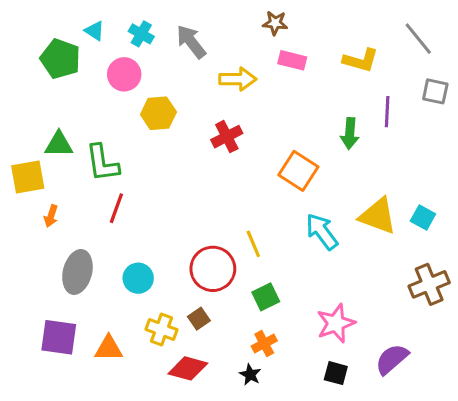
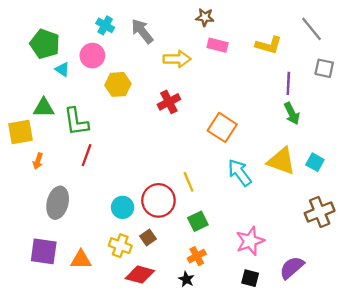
cyan triangle: (95, 31) -> (62, 69), moved
green arrow: (350, 133) -> (292, 113), moved, turned -30
cyan circle: (138, 278) -> (123, 207), moved

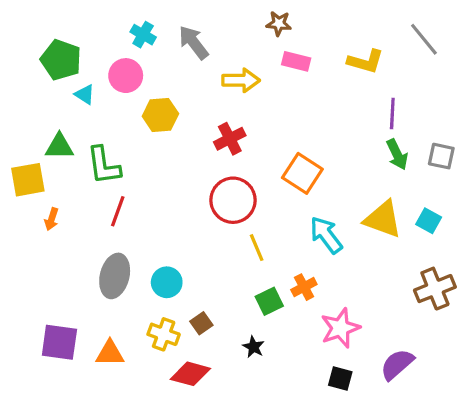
gray square: (324, 68) -> (441, 156), moved
red circle: (158, 200) -> (233, 200), moved
gray ellipse: (58, 203) -> (115, 276), moved
orange cross: (197, 256) -> (304, 287), moved
black star: (186, 279) -> (253, 347), moved

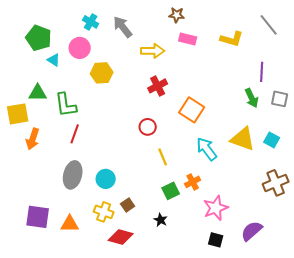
purple line: (392, 113) -> (262, 72), moved
red cross: (230, 139) -> (158, 86), moved
red circle: (233, 200) -> (148, 127), size x0.6
orange arrow: (52, 219) -> (33, 139), size x1.5

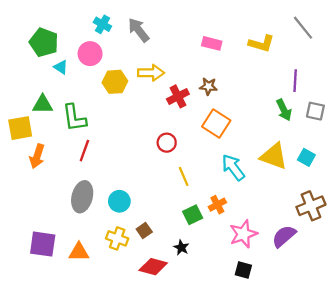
brown star: (177, 15) -> (208, 86), moved
yellow arrow: (153, 51) -> (151, 73), moved
purple semicircle: (252, 231) -> (284, 236), moved
red diamond: (121, 237) -> (153, 267), moved

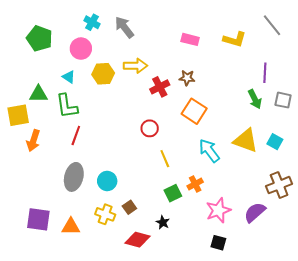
cyan triangle: (61, 67) -> (69, 77), moved

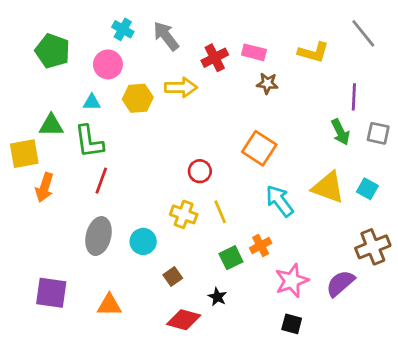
cyan triangle: (69, 77) -> (92, 102), turned -32
brown star: (187, 78) -> (267, 83), moved
red cross: (160, 87) -> (215, 58), moved
yellow cross: (105, 214) -> (184, 214), moved
orange triangle: (71, 226) -> (109, 305), moved

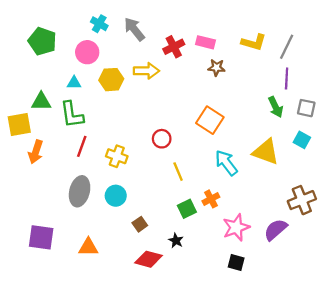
gray line: (363, 33) -> (287, 47), moved, turned 65
cyan square: (367, 189) -> (302, 140), moved
yellow cross: (184, 214) -> (117, 156), moved

